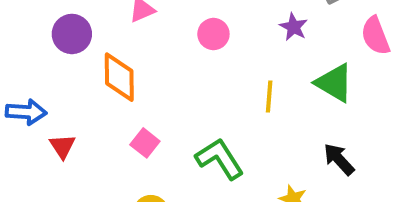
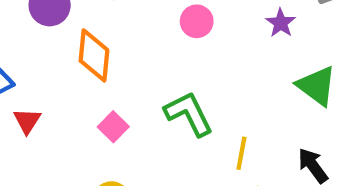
yellow line: (269, 96) -> (241, 153), moved
green L-shape: (220, 159) -> (189, 114), moved

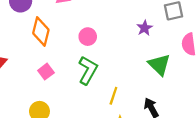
pink circle: (197, 21) -> (88, 37), moved
green L-shape: (189, 114) -> (88, 70), turned 48

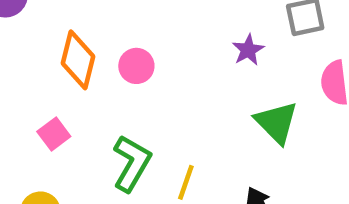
orange diamond: (41, 31) -> (78, 60), moved
green L-shape: (88, 70) -> (132, 163), moved

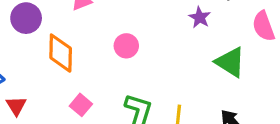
orange diamond: (78, 60) -> (61, 53), moved

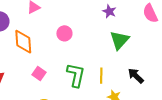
green triangle: (230, 62) -> (119, 40), moved, turned 45

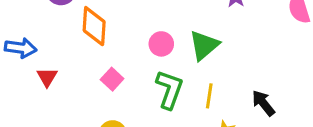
pink circle: (64, 33) -> (161, 44), moved
green triangle: (119, 40) -> (204, 45), moved

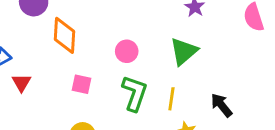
green triangle: (204, 45) -> (184, 51), moved
pink square: (112, 79) -> (81, 84), turned -30

